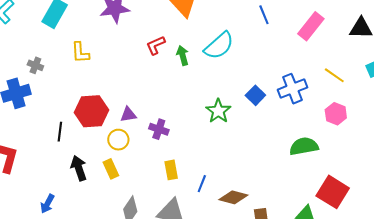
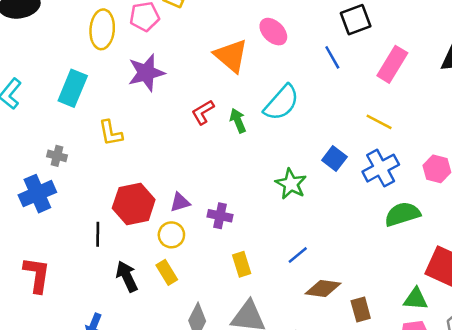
yellow line: (334, 75) -> (379, 122), moved
blue cross: (292, 89) -> (381, 168), moved
blue line: (202, 184) -> (298, 255), moved, turned 36

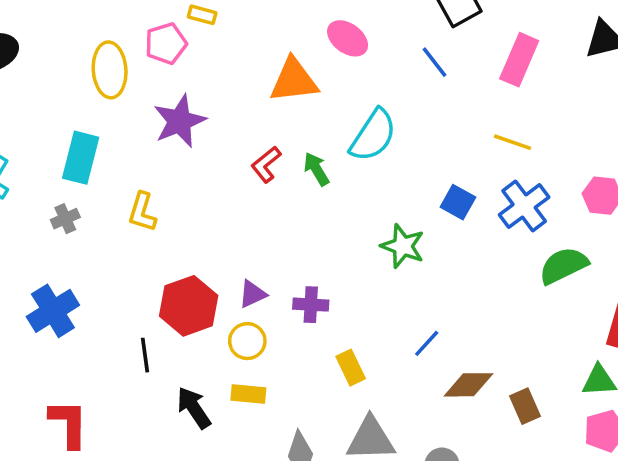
orange triangle: (231, 56) -> (294, 80), turned -39
yellow L-shape: (111, 133) -> (142, 212), turned 36
gray cross: (57, 156) -> (65, 219), moved, turned -30
yellow rectangle: (167, 272) -> (248, 394), turned -45

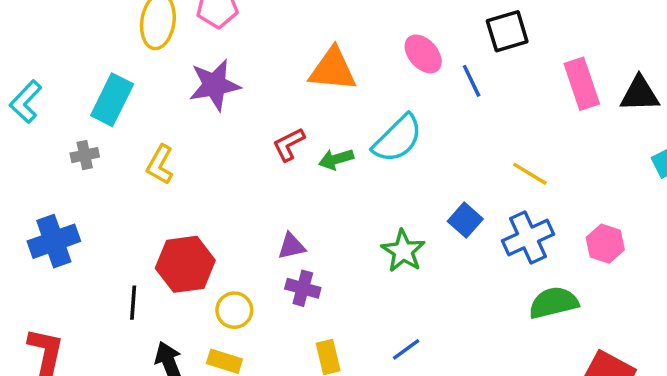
pink ellipse: (348, 38) -> (423, 54), moved
pink rectangle: (519, 60) -> (582, 84), moved, turned -54
green arrow: (316, 169) -> (336, 159), turned -88
purple triangle: (252, 294) -> (291, 246), moved

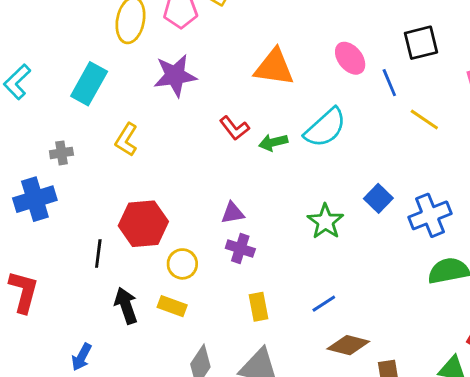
red L-shape: (289, 144) -> (234, 128), turned -104
gray cross: (85, 155) -> (61, 153), moved
yellow line: (530, 174) -> (424, 120), moved

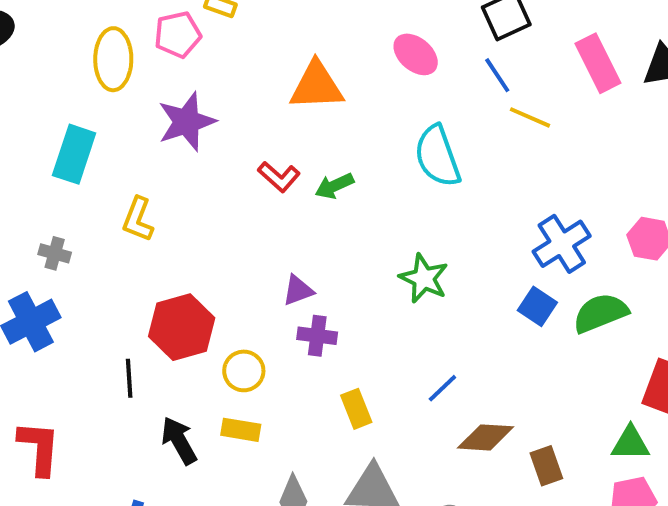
blue line: (389, 83) -> (497, 75), moved
cyan semicircle: (325, 128) -> (437, 156), moved, turned 123
gray cross: (61, 153) -> (55, 253), turned 35
blue square: (378, 198) -> (537, 306), moved

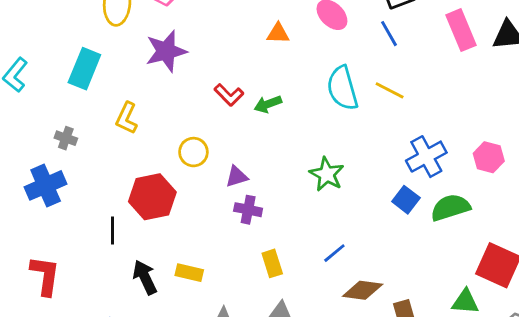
orange triangle: (317, 86) -> (278, 33), moved, size x0.6
yellow line: (530, 117) -> (390, 90), moved
yellow circle: (244, 371) -> (193, 152), moved

